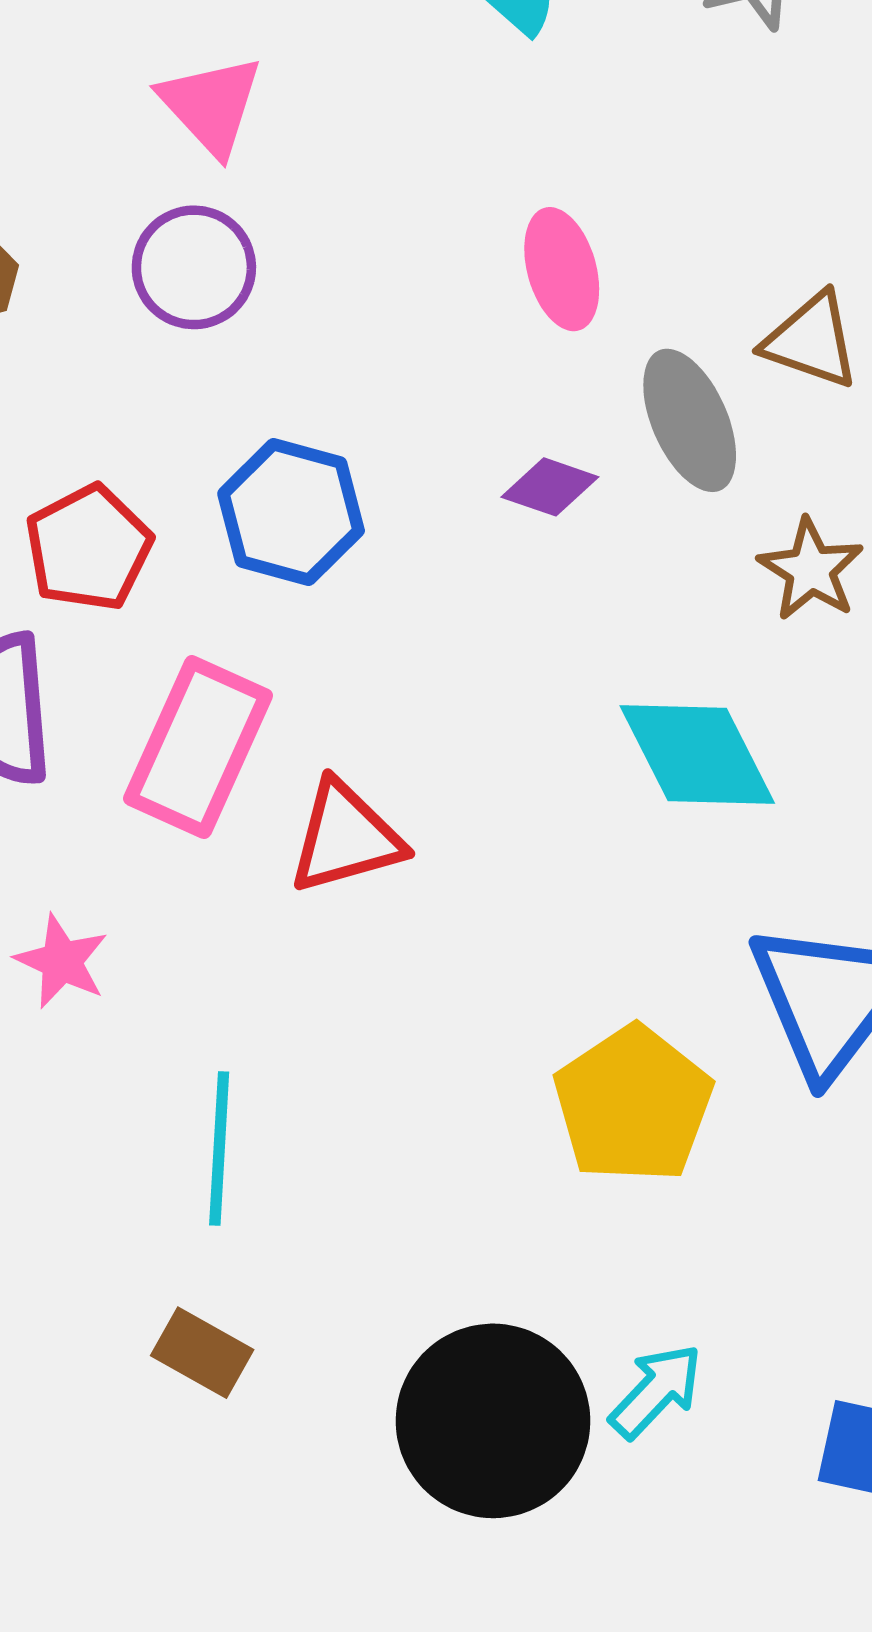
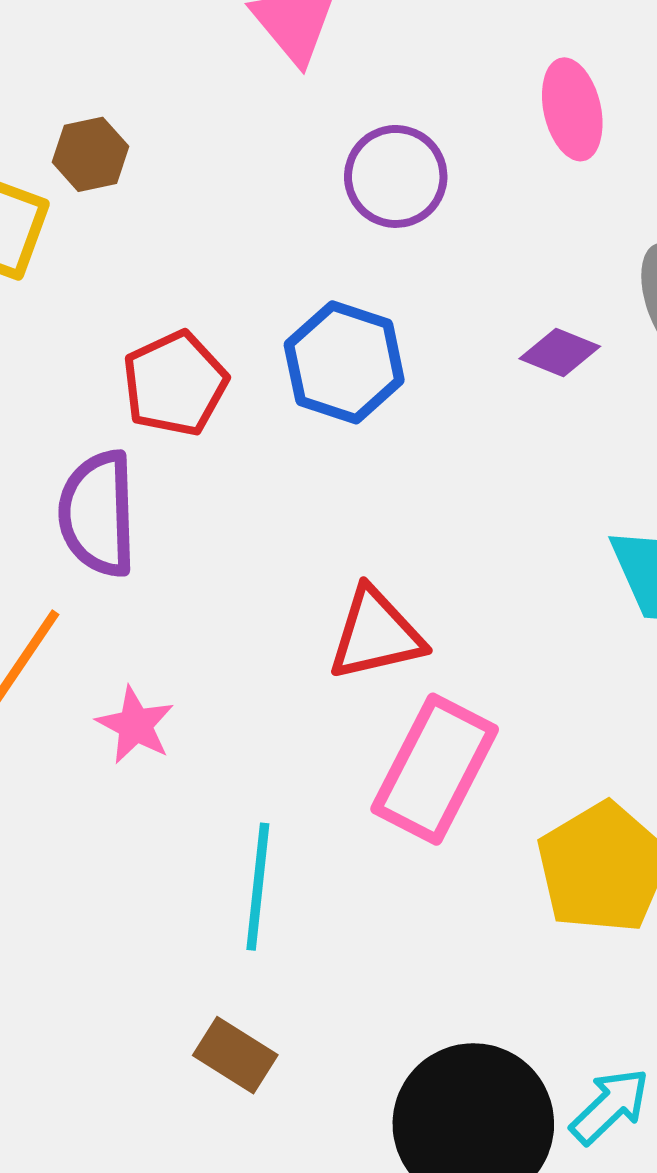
purple circle: (194, 267) -> (396, 176), moved
pink ellipse: (562, 269) -> (572, 109), moved
pink rectangle: (198, 747) -> (435, 769), moved

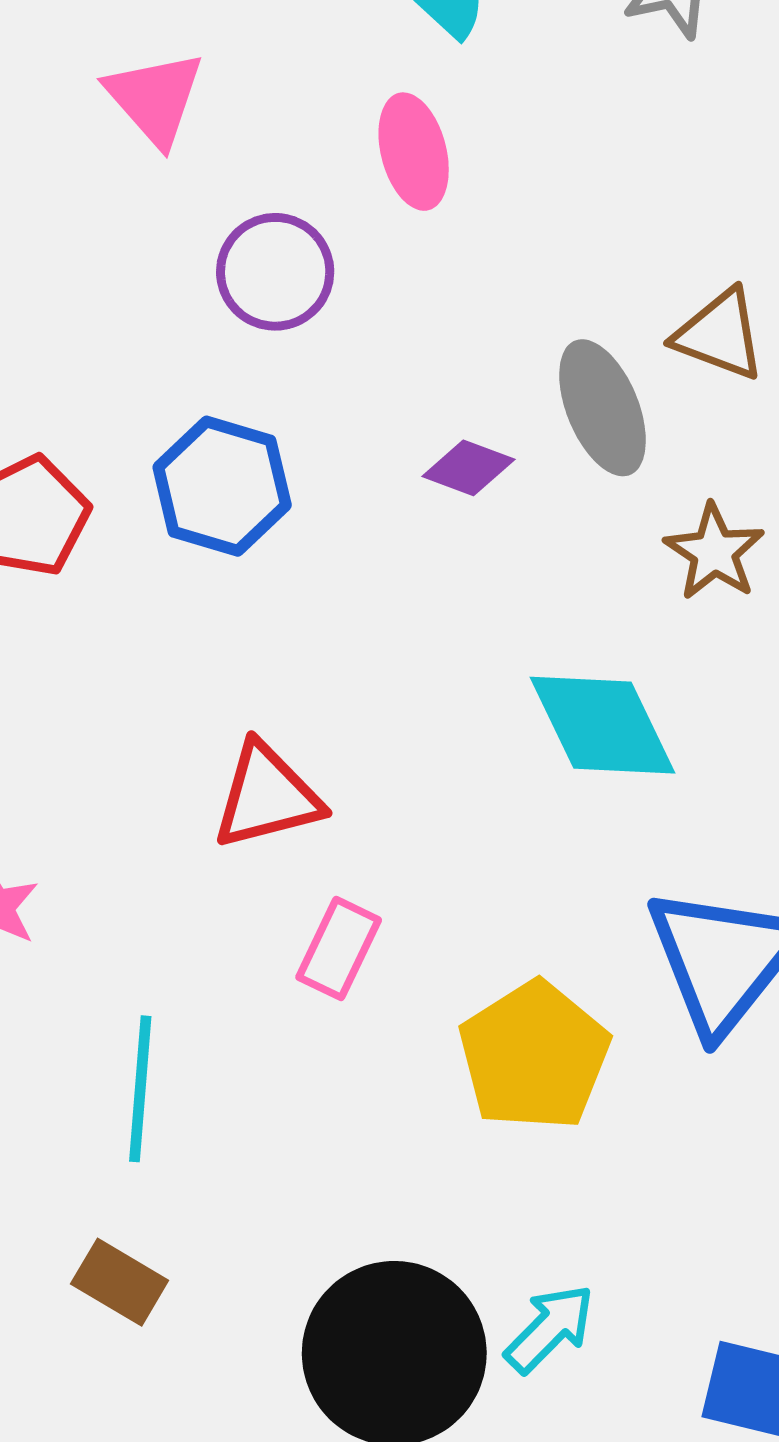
pink ellipse: (572, 109) -> (414, 152), moved
pink rectangle: (435, 769) -> (339, 949), size x0.6

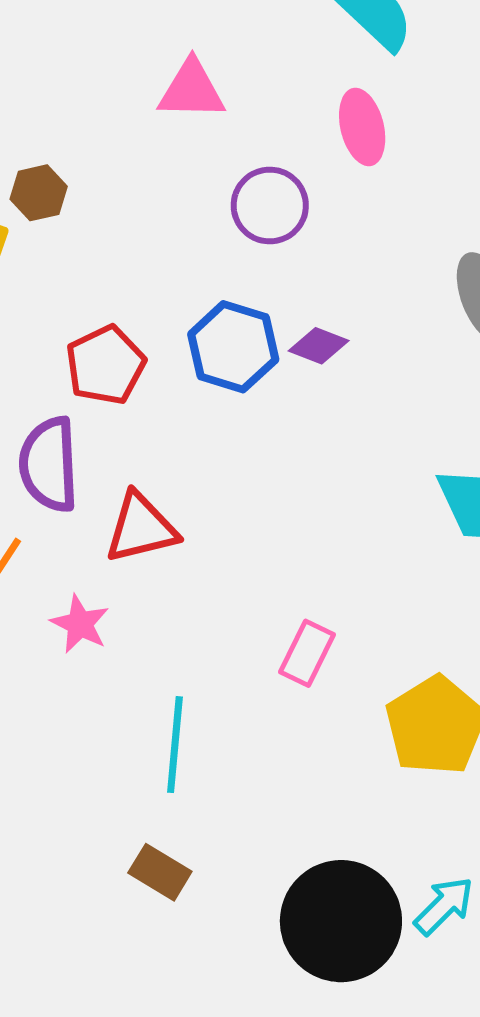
pink triangle: (155, 98) -> (192, 90), turned -48
purple diamond: (468, 468) -> (319, 346), moved
red triangle: (267, 796) -> (141, 528), moved

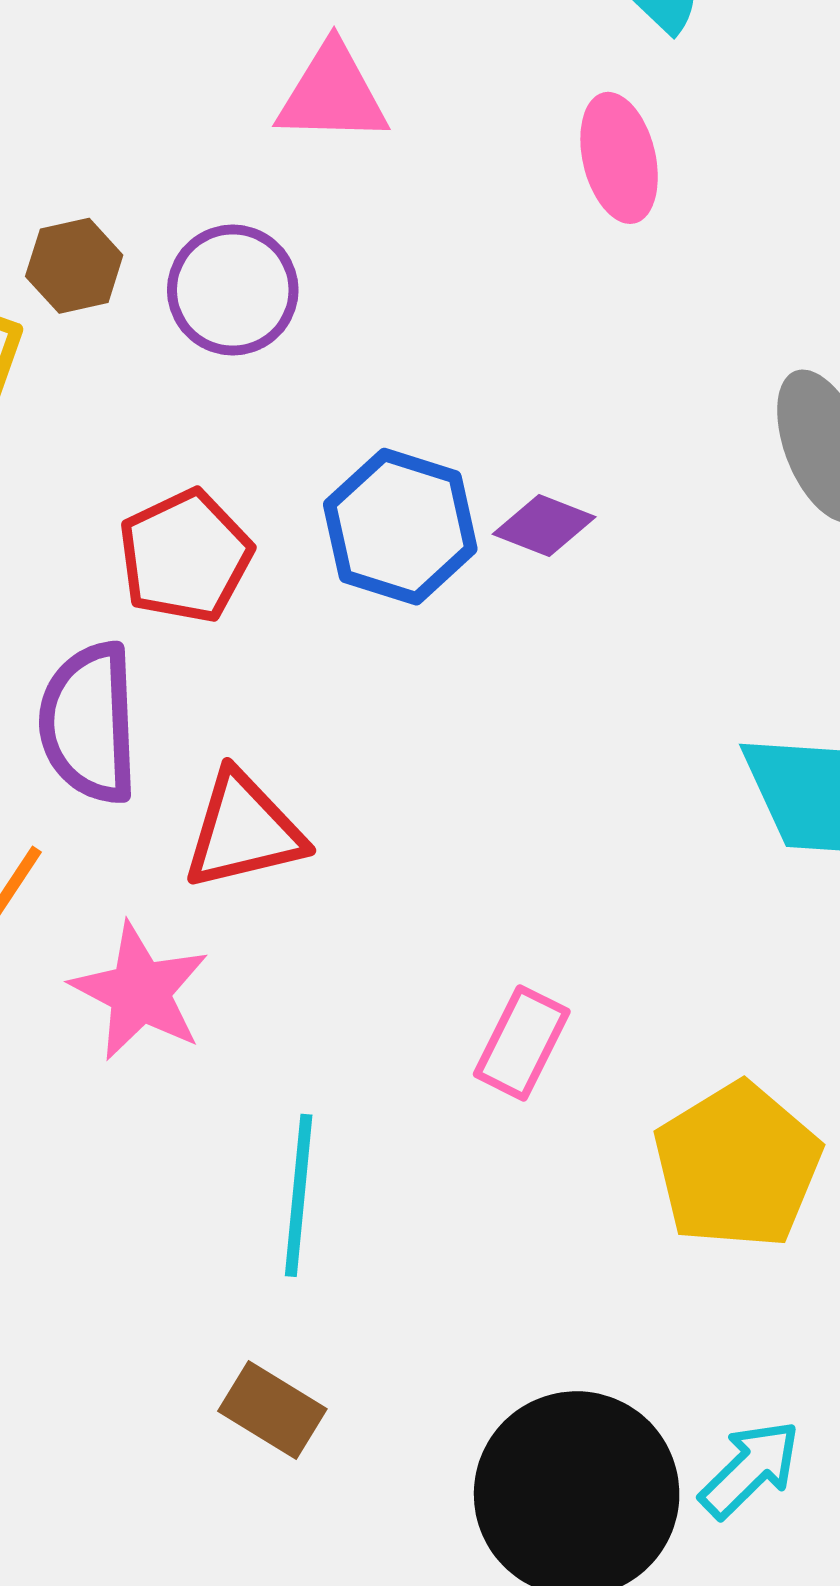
purple circle: (270, 206) -> (233, 290), moved
pink star: (80, 624) -> (140, 992), size x1.4

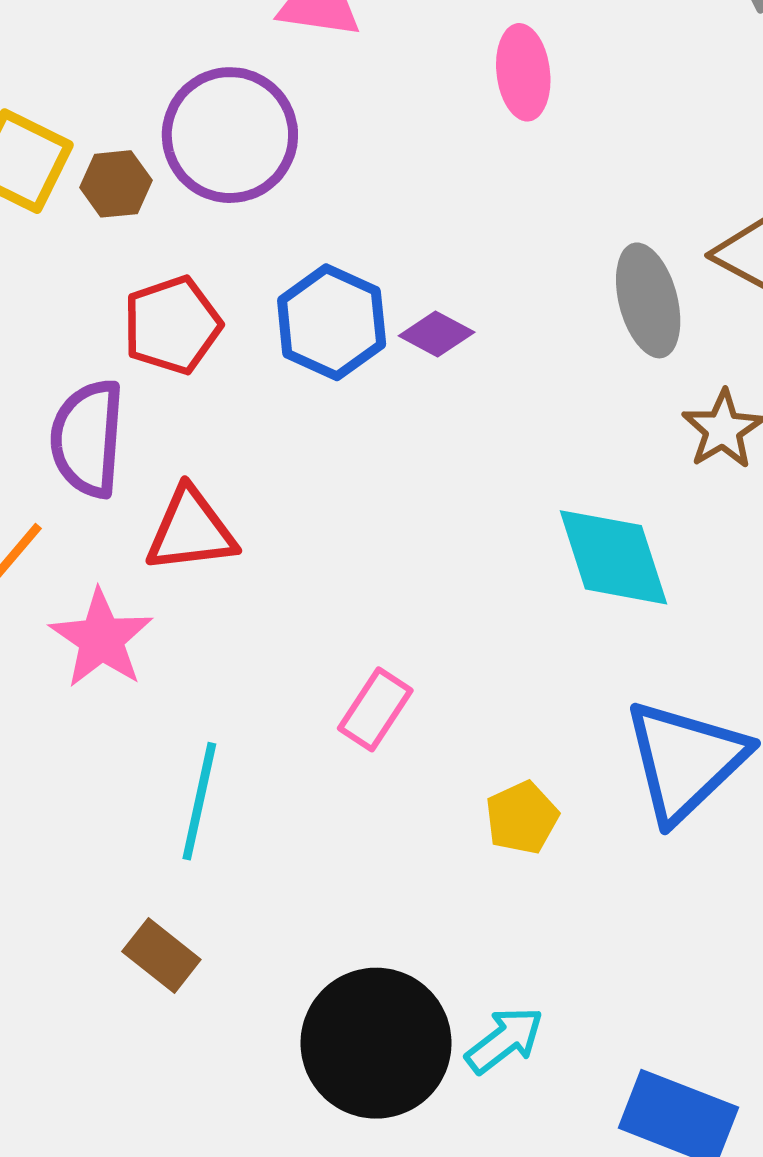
brown hexagon: (74, 266) -> (116, 184), moved
purple circle: (233, 290) -> (230, 135), size x1.4
yellow pentagon: (737, 1166) -> (522, 818), size x0.6

